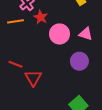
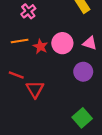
red star: (41, 17) -> (40, 46), moved
orange line: (16, 21) -> (20, 41), moved

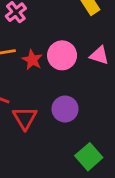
purple circle: (83, 72) -> (65, 109), moved

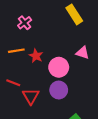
pink circle: (62, 55) -> (59, 67), moved

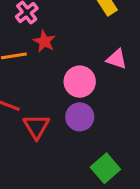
red star: (36, 56) -> (44, 41), moved

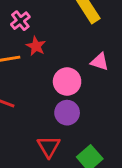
red triangle: (36, 126) -> (49, 147), moved

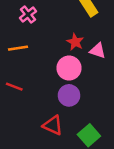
red star: (36, 46) -> (75, 42), moved
red triangle: (49, 147) -> (53, 125), turned -35

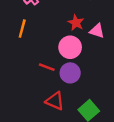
orange line: (18, 48) -> (22, 29), turned -66
red line: (14, 87) -> (47, 67), moved

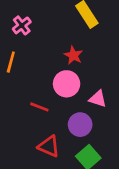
pink triangle: (97, 31) -> (98, 99), moved
purple circle: (70, 73) -> (80, 125), moved

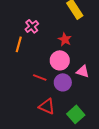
pink cross: (22, 25) -> (32, 26), moved
purple circle: (80, 125) -> (63, 82), moved

